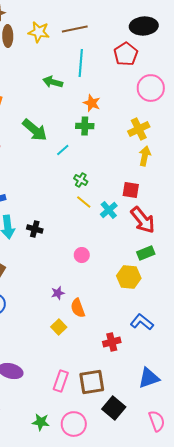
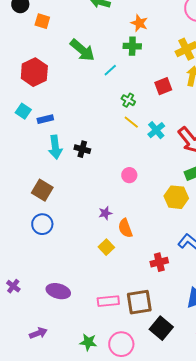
red square: (131, 190) -> (163, 86), moved, turned -30
pink rectangle: (61, 381) -> (108, 301), turned 65

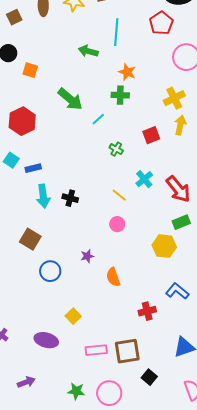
yellow line: (131, 122) -> (119, 195), moved
purple star: (105, 213) -> (87, 256), moved
blue circle: (42, 224) -> (50, 271), moved
yellow square: (106, 247) -> (73, 316), moved
black square: (161, 328) -> (149, 377), size x0.7

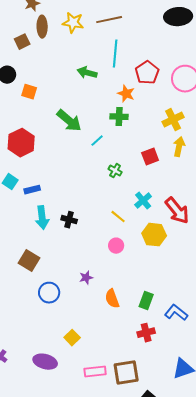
brown square: (14, 17) -> (22, 42), moved
red pentagon: (161, 23) -> (147, 73), moved
green rectangle: (181, 222) -> (146, 301), moved, turned -48
yellow hexagon: (164, 246) -> (154, 235), moved

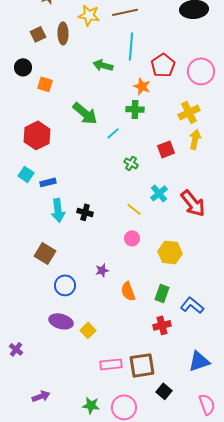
brown ellipse: (42, 27) -> (63, 33), moved
yellow hexagon: (154, 235) -> (170, 252), moved
purple ellipse: (45, 362) -> (61, 321), moved

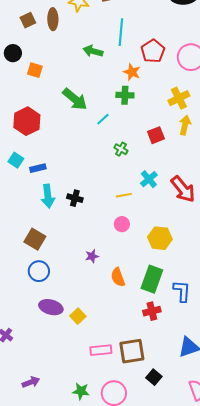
yellow line: (134, 209) -> (124, 195), turned -49
blue circle: (65, 285) -> (39, 271), moved
green rectangle: (162, 293) -> (152, 279), size x1.5
blue L-shape: (192, 305) -> (182, 291), turned 55

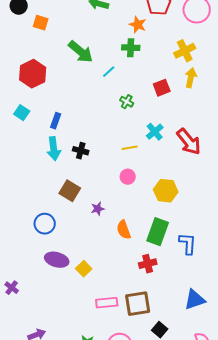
blue rectangle: (38, 168) -> (56, 121), moved, turned -56
brown square: (35, 239) -> (70, 191), moved
red cross: (152, 311) -> (148, 264), moved

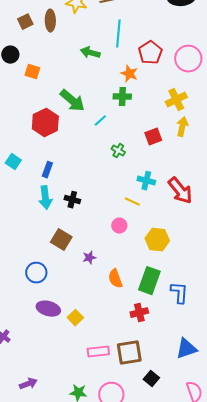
red hexagon: (33, 74) -> (45, 123), moved
cyan cross: (155, 132) -> (146, 181), turned -36
yellow line: (130, 148) -> (132, 202), moved, turned 35

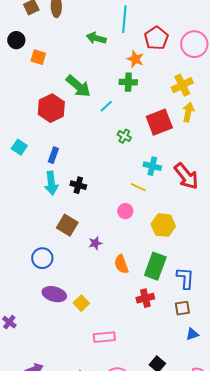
red square: (153, 137) -> (159, 122), size x1.5
blue triangle: (186, 349) -> (192, 334), size x0.6
brown square: (129, 353) -> (182, 308), moved, size x0.6

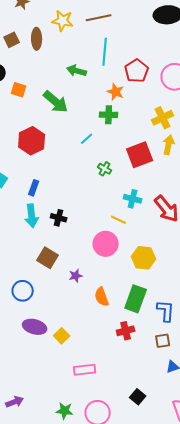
green arrow: (78, 86) -> (56, 102), moved
pink circle: (125, 211) -> (106, 244), size x1.6

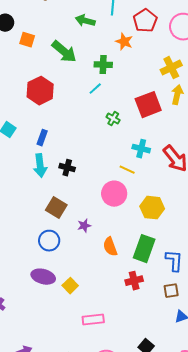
green cross: (109, 115) -> (103, 65), moved
blue circle: (23, 291) -> (49, 241), moved

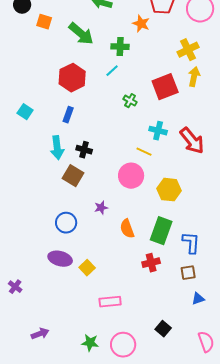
red hexagon: (40, 91) -> (72, 78), moved
blue rectangle: (42, 138) -> (68, 115), moved
brown square: (56, 208) -> (73, 176), moved

